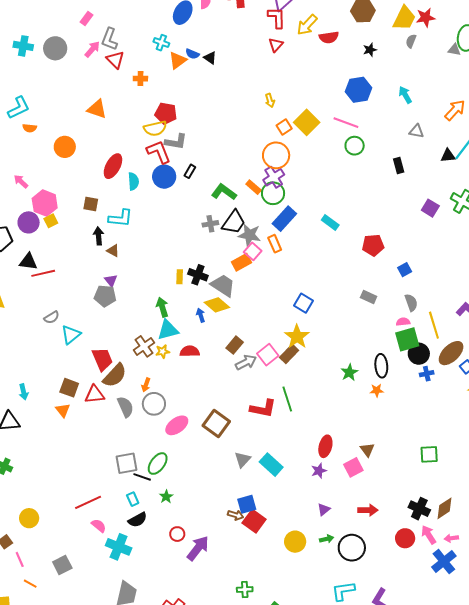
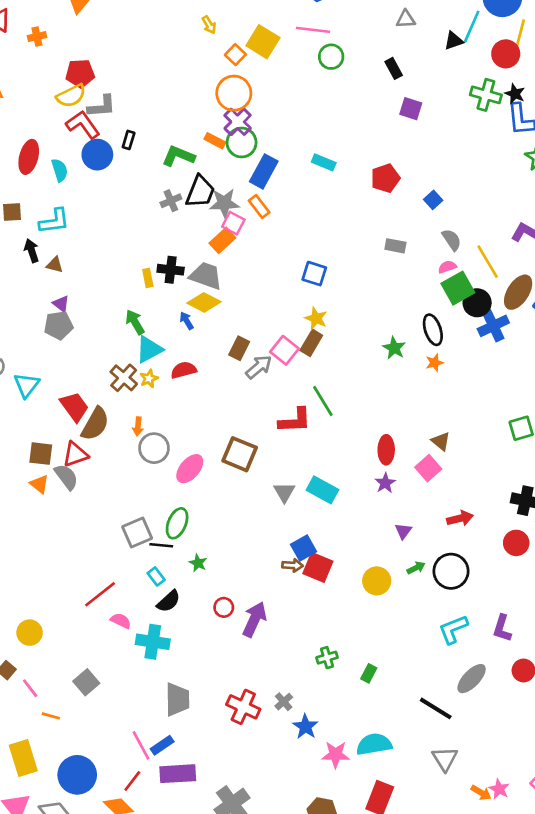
purple square: (430, 208) -> (411, 109), moved
yellow star: (297, 337) -> (316, 318), size x0.7
blue cross: (427, 374) -> (493, 326), size x1.6
gray semicircle: (125, 407) -> (66, 477), moved

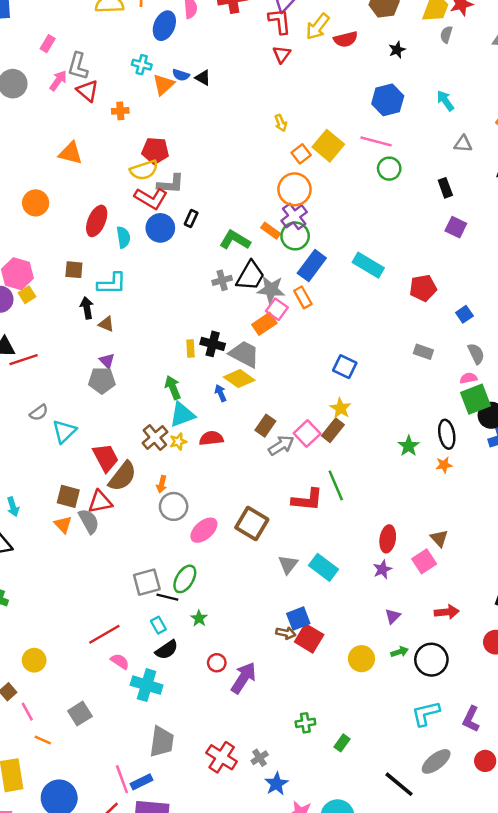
red L-shape: (83, 125) -> (151, 198), turned 148
cyan rectangle: (324, 162) -> (368, 265), size x1.4

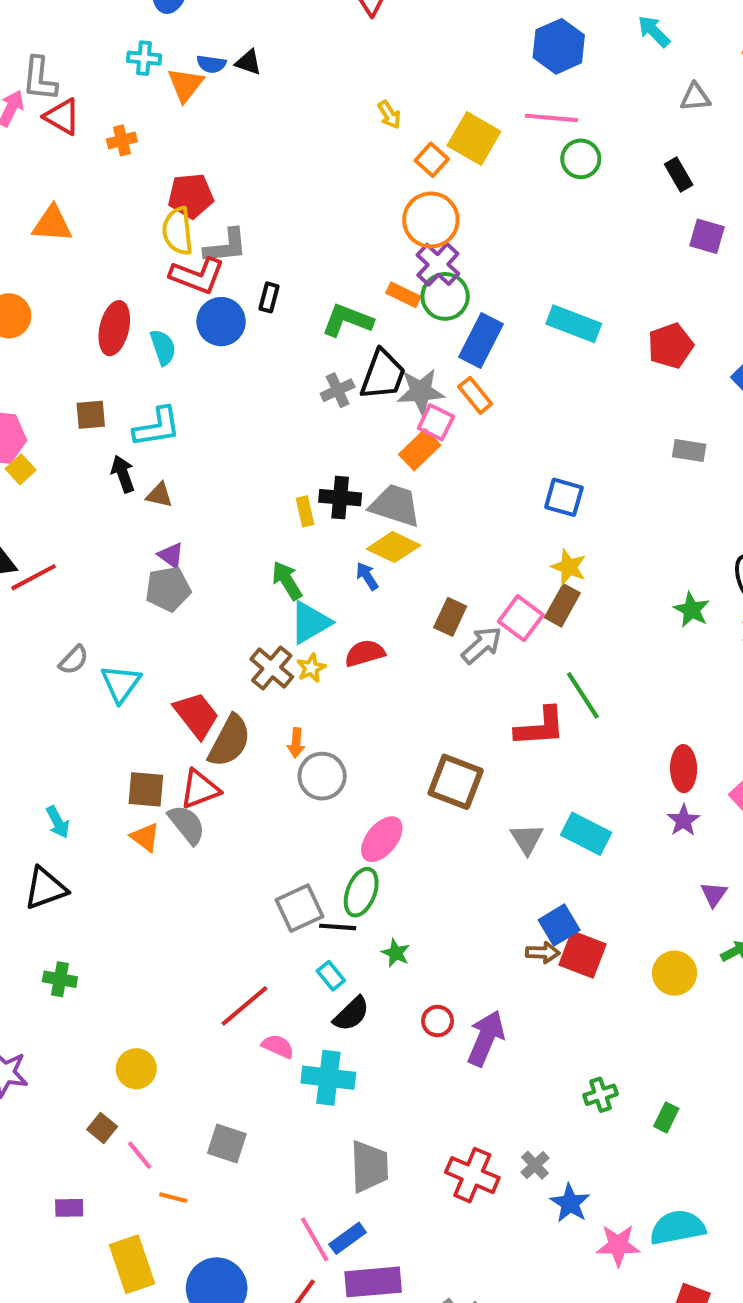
yellow semicircle: (144, 170) -> (178, 231), turned 112
pink ellipse: (204, 530) -> (382, 839), moved
gray square: (80, 714) -> (227, 1143), turned -30

